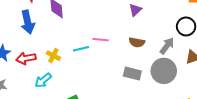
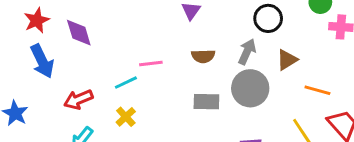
yellow cross: (53, 56) -> (126, 117), moved, turned 32
red arrow: (26, 58) -> (78, 100), moved

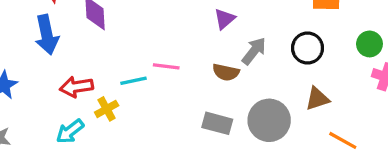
gray arrow: (247, 52) -> (254, 51), moved
yellow cross: (126, 117) -> (107, 109), moved

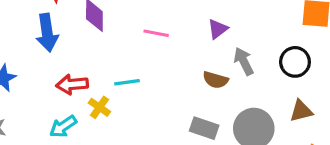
gray arrow: (254, 51) -> (244, 61), turned -68
pink line: (166, 66) -> (156, 33), moved
yellow cross: (107, 109) -> (99, 107), turned -30

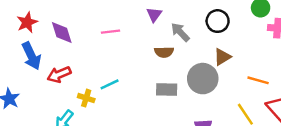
cyan line: (127, 82) -> (110, 84), moved
red arrow: (72, 84) -> (59, 74), moved
brown triangle: (301, 111) -> (222, 57), moved

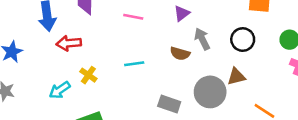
cyan line: (110, 84) -> (134, 64), moved
gray rectangle: (167, 89) -> (169, 104), moved

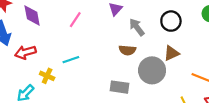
pink line: (133, 17) -> (75, 20), turned -56
brown semicircle: (180, 54) -> (127, 50), moved
cyan line: (134, 64) -> (71, 60), moved

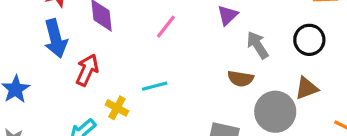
red arrow: (25, 52) -> (87, 70), turned 126

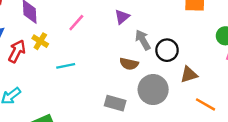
black circle: (309, 40) -> (167, 50), moved
brown triangle: (307, 88) -> (189, 75), moved
yellow cross: (117, 108) -> (40, 41), moved

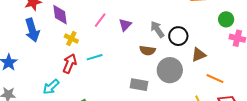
purple triangle: (122, 17) -> (125, 25), moved
red arrow: (17, 51) -> (70, 64), moved

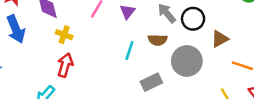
cyan line: (95, 57) -> (129, 50), moved, turned -49
gray rectangle: (139, 85) -> (151, 82), turned -30

